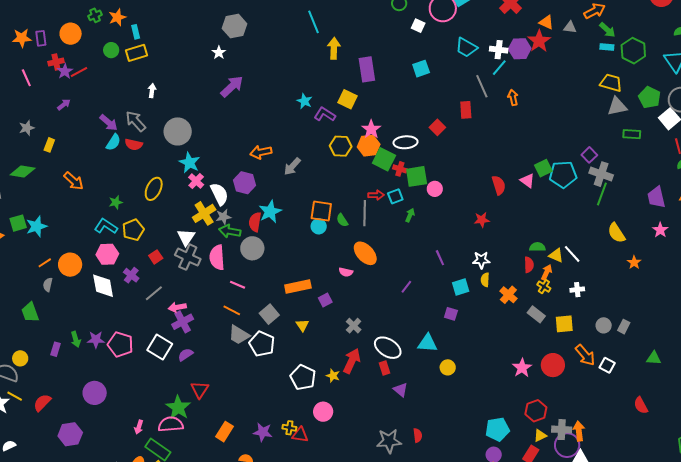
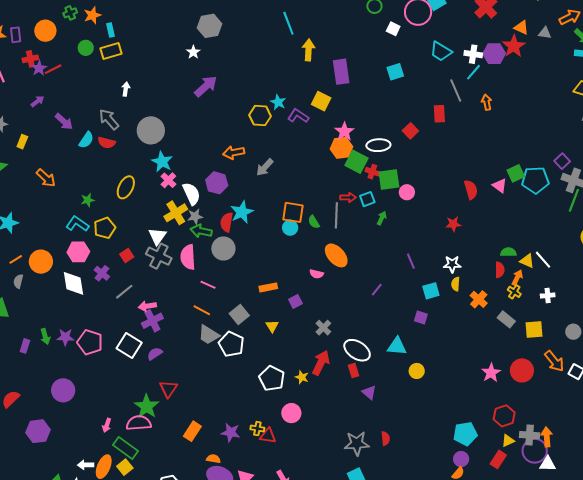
purple arrow: (109, 123) -> (64, 122), moved
yellow hexagon: (341, 146) -> (260, 116), moved
orange rectangle: (298, 286) -> (268, 287), size x0.7

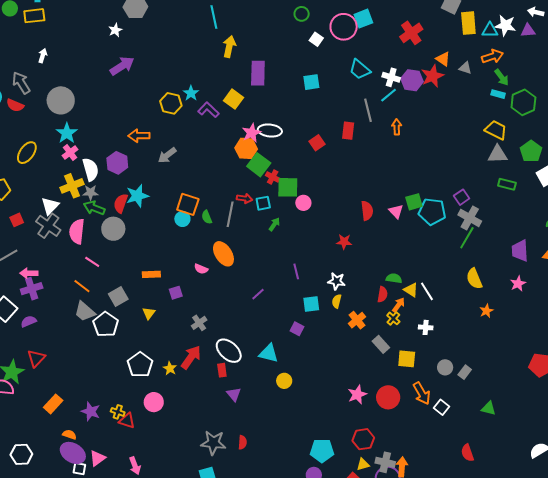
white ellipse: (378, 145) -> (270, 131), moved

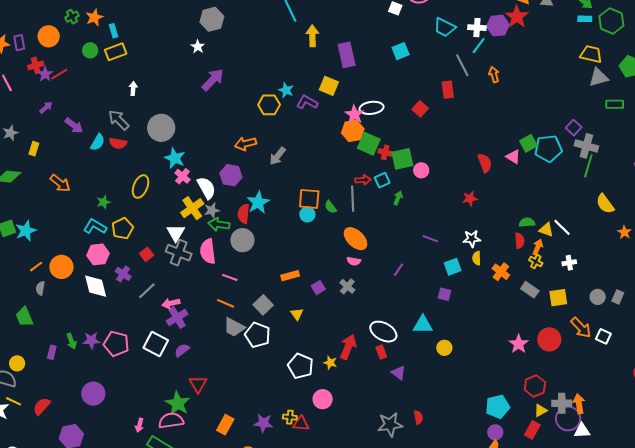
pink semicircle: (201, 269) -> (354, 261), moved
purple line: (296, 271) -> (430, 239), turned -42
gray cross: (199, 323) -> (347, 286), moved

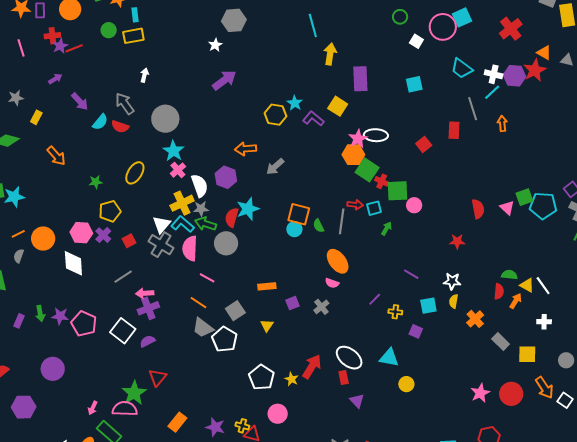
cyan L-shape: (95, 227) -> (183, 224), moved
yellow cross: (536, 262) -> (395, 312), moved, turned -32
purple cross: (123, 274) -> (103, 235), moved

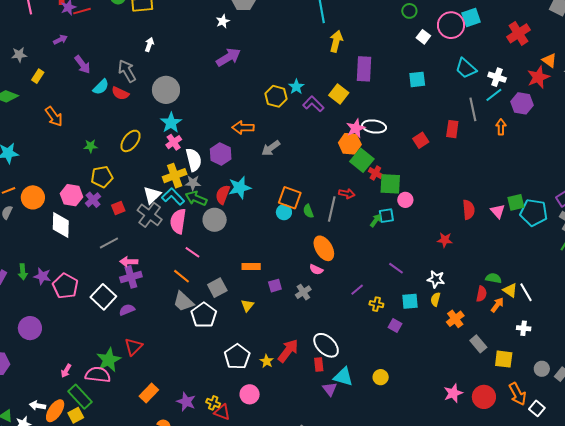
purple hexagon: (515, 76) -> (522, 103), moved
cyan square: (374, 208) -> (386, 216), moved
cyan triangle: (389, 358) -> (343, 377), moved

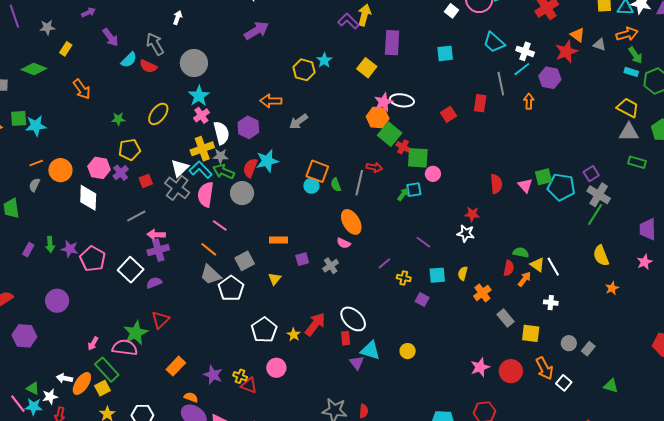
purple L-shape: (313, 104) -> (348, 21), moved
white star: (436, 279) -> (466, 233), moved

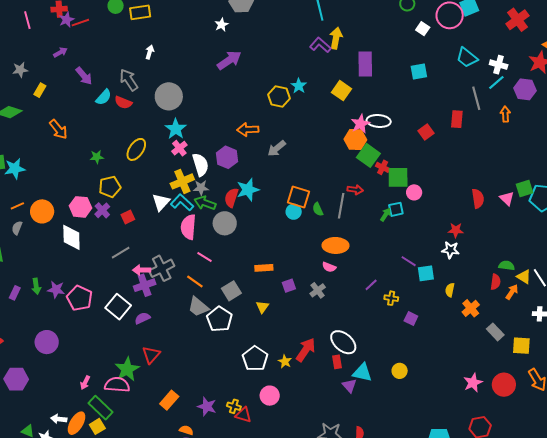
gray cross: (177, 188) -> (162, 268), moved, turned 30
orange ellipse: (351, 222) -> (336, 245), turned -55
cyan square: (437, 275) -> (426, 273), moved

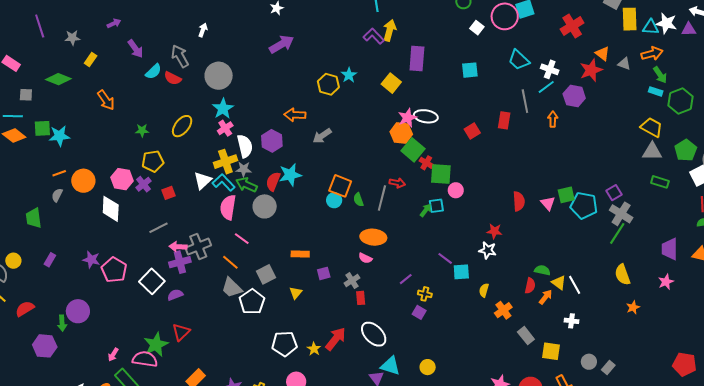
green arrow: (36, 286) -> (62, 323), moved
purple square: (411, 318) -> (419, 312), moved
white pentagon: (255, 359) -> (284, 344), turned 30
red rectangle: (337, 362) -> (361, 298), moved

